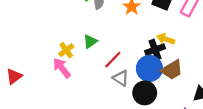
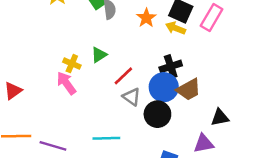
yellow arrow: (166, 39) -> (175, 28), moved
yellow cross: (66, 50) -> (72, 64), turned -32

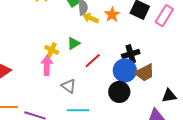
yellow arrow: (175, 28) -> (91, 18), moved
pink arrow: (66, 83) -> (47, 65), turned 36
gray triangle: (131, 97) -> (69, 86), moved

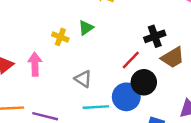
red line: (93, 61) -> (131, 60), moved
pink arrow: (47, 65) -> (35, 64), moved
blue circle: (125, 70) -> (126, 97), moved

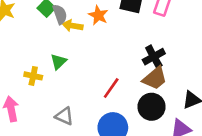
black cross: (155, 36) -> (154, 57), moved
black circle: (144, 82) -> (152, 107), moved

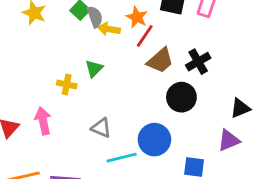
brown trapezoid: (155, 78) -> (160, 61), moved
red line: (111, 88) -> (145, 36), moved
black circle: (152, 107) -> (181, 97), moved

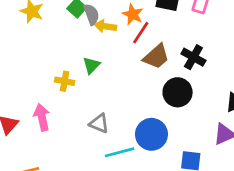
black cross: (198, 62) -> (193, 57), turned -30

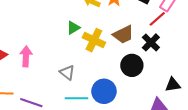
red line: (141, 33) -> (157, 19), moved
yellow cross: (65, 81) -> (94, 40), moved, size x1.5

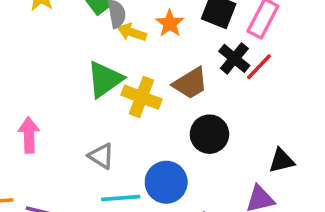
red line: (157, 19) -> (259, 67), moved
green triangle: (73, 28) -> (105, 79), size x1.6
black cross: (151, 42) -> (234, 58), moved

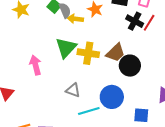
brown trapezoid: (190, 83) -> (116, 53), moved
pink arrow: (29, 135) -> (35, 65), moved

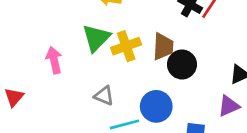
yellow cross: (88, 53) -> (126, 46), turned -30
brown trapezoid: (116, 53) -> (163, 47), turned -45

